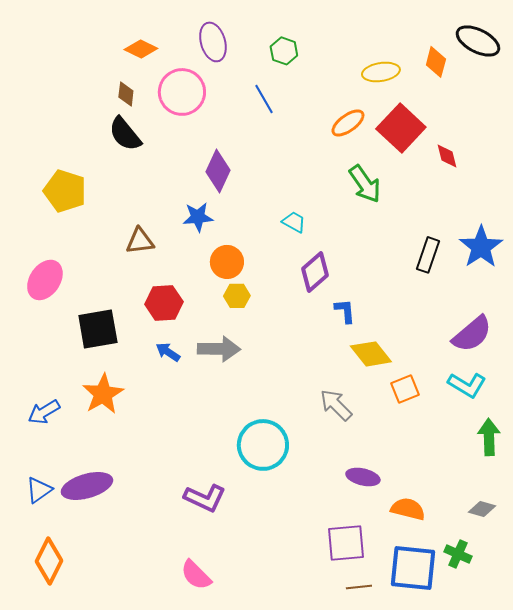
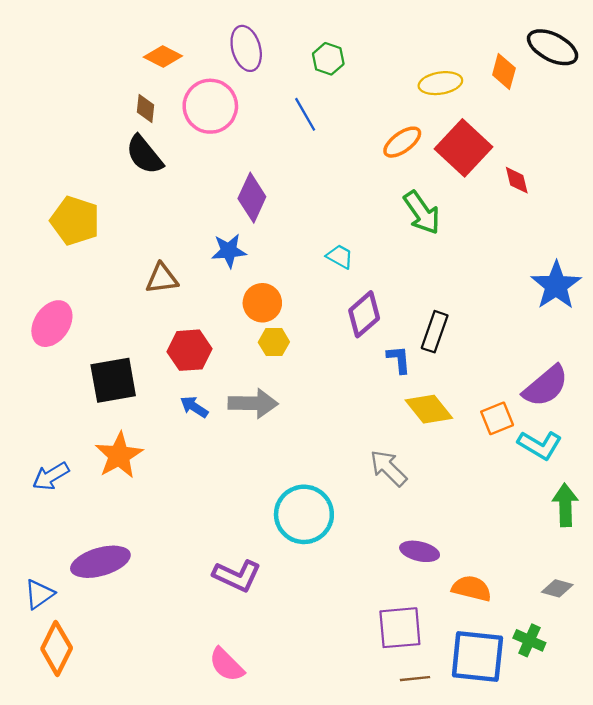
black rectangle: (428, 255) -> (435, 332), moved
orange square: (405, 389) -> (497, 418), moved
blue triangle: (39, 490) -> (39, 594), moved

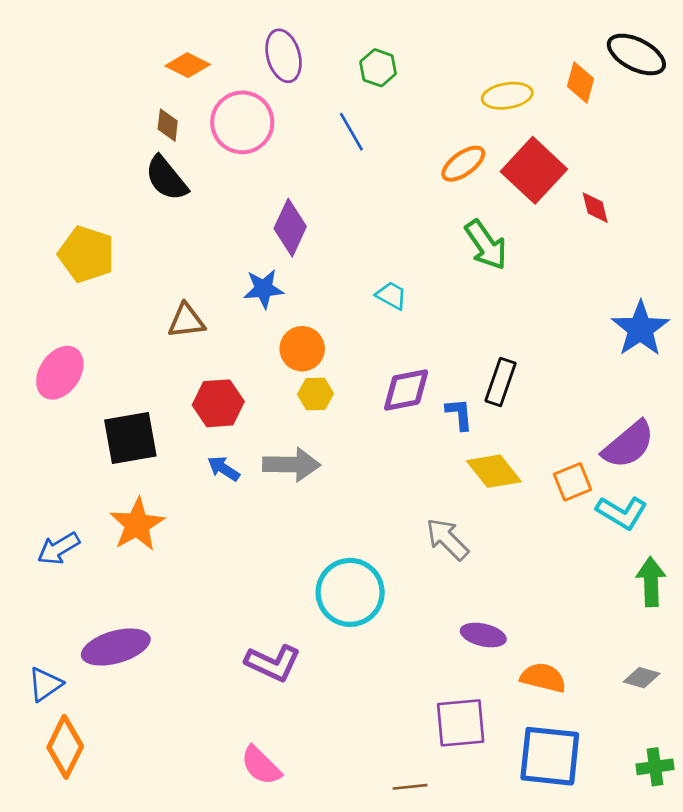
purple diamond: (364, 314) -> (406, 390), moved, turned 30
green cross: (529, 640) -> (655, 767), moved, turned -32
brown line: (415, 679) -> (410, 787), moved

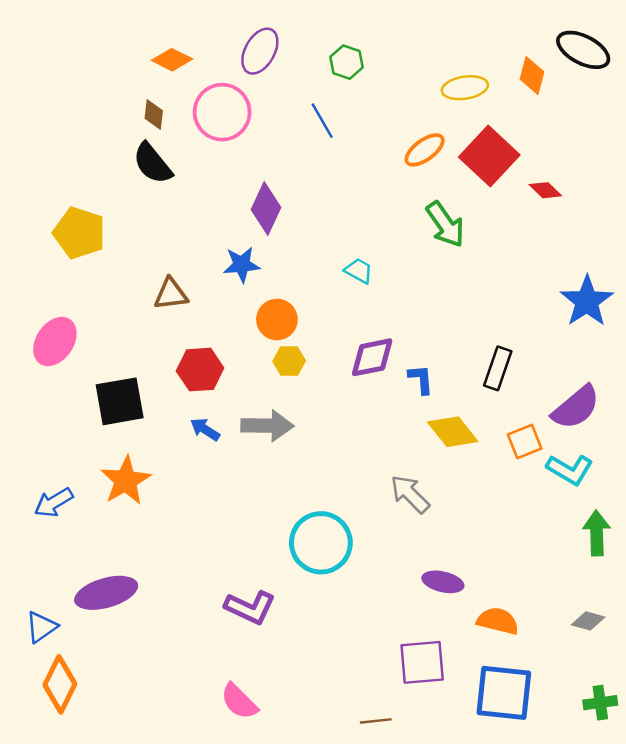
purple ellipse: (284, 56) -> (260, 51), turned 45
red diamond: (595, 208) -> (545, 190), turned -32
black rectangle: (501, 382) -> (498, 368), moved

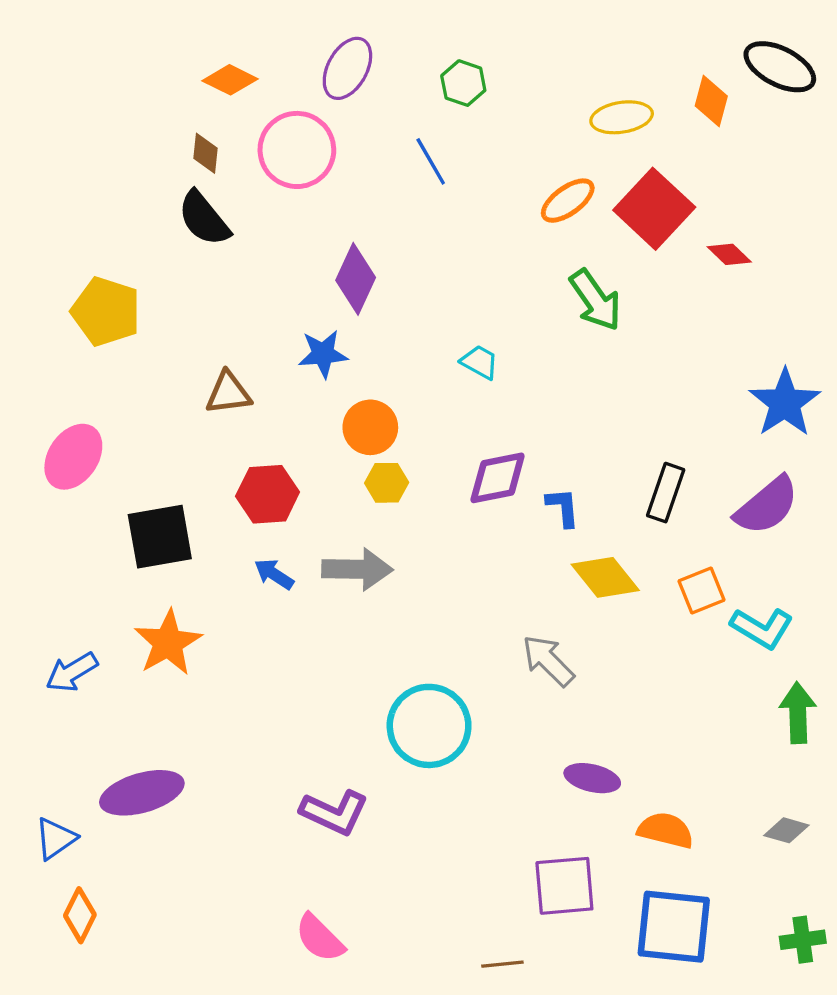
purple semicircle: (576, 407) -> (767, 506), moved
orange diamond: (60, 684) -> (80, 915), size x0.7

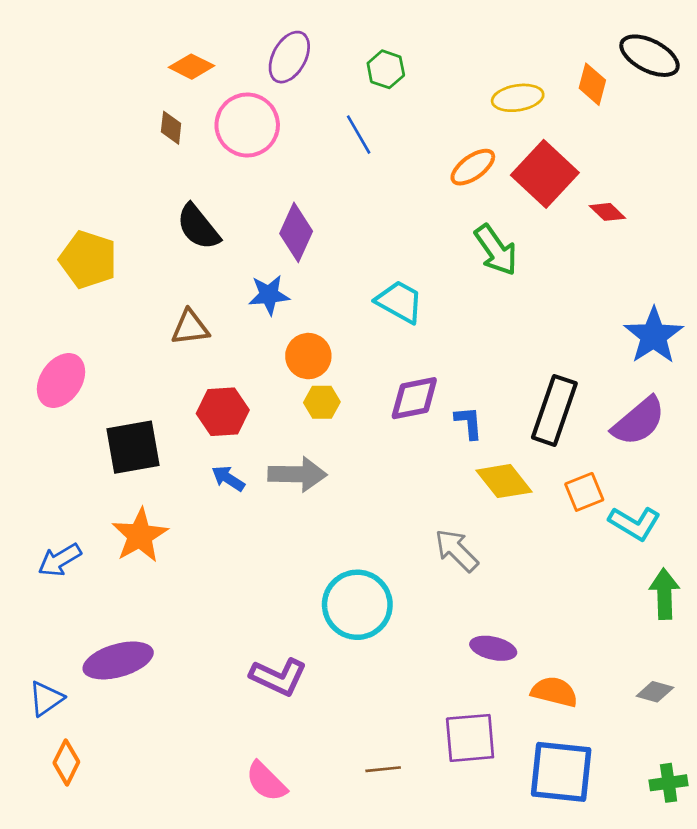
black semicircle: (204, 218) -> (198, 227), moved
cyan trapezoid: (480, 362) -> (399, 302), size x1.5
black rectangle: (666, 493) -> (554, 410), size x1.4
brown line: (502, 964) -> (383, 769), moved

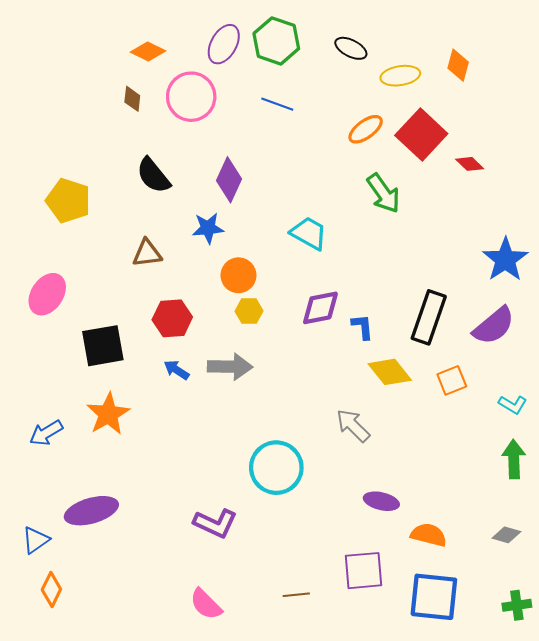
black ellipse: (649, 56) -> (351, 48), moved, size x0.7
green hexagon: (386, 69) -> (276, 41), moved, size x1.6
blue line: (359, 135) -> (277, 104), turned -40
cyan L-shape: (635, 523) -> (513, 405), moved, size x0.7

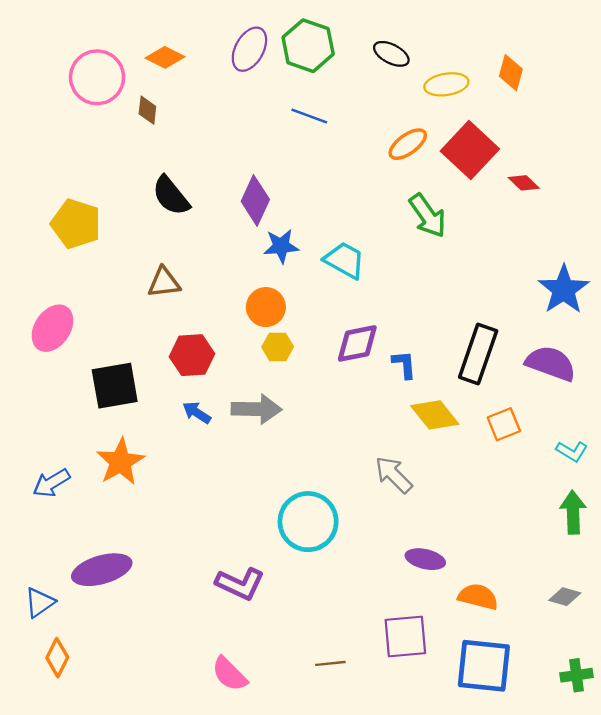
pink circle: (191, 97) -> (97, 77), moved
blue star: (208, 228) -> (281, 246), moved
purple semicircle: (494, 326) -> (551, 363), turned -120

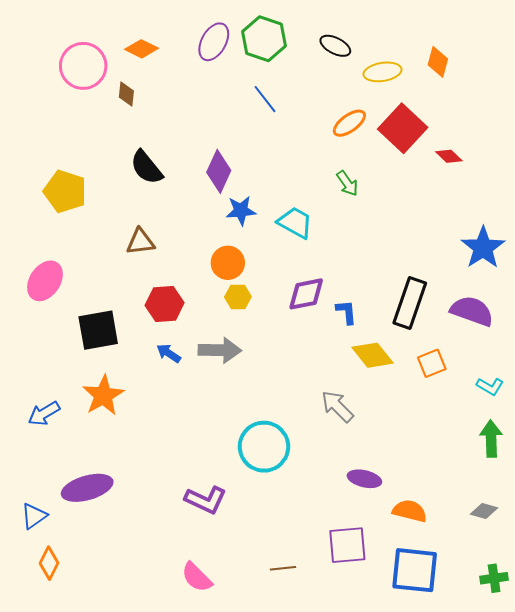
blue line: (309, 116) -> (265, 99), turned 32
green arrow: (428, 216) -> (347, 183), moved, size x0.7

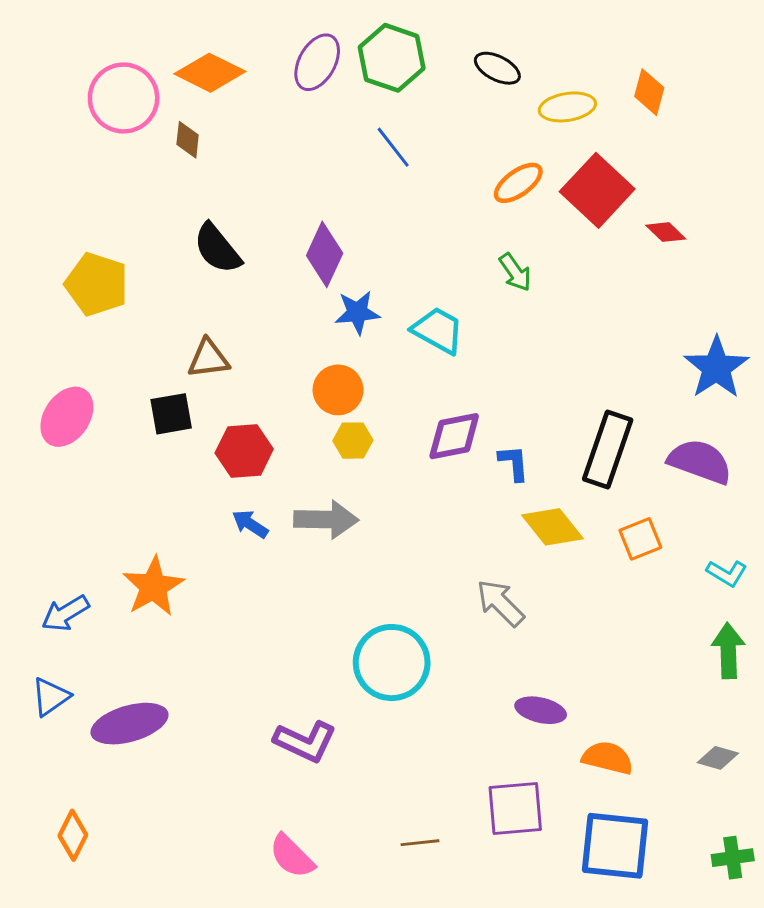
orange diamond: (141, 49) -> (210, 73), size x1.4
black square: (98, 330) -> (171, 414), moved, size x0.7
blue triangle: (34, 516) -> (51, 697), moved

